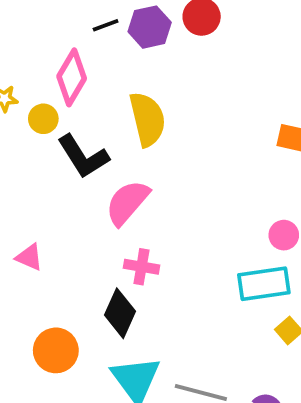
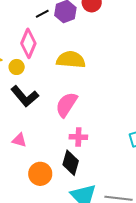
yellow semicircle: (147, 119) -> (71, 60), turned -64
black L-shape: (83, 156) -> (25, 96), moved
orange circle: (56, 350) -> (40, 174), moved

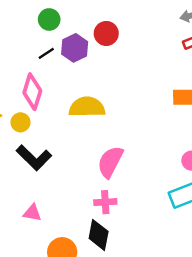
pink semicircle: (66, 105) -> (110, 162), moved

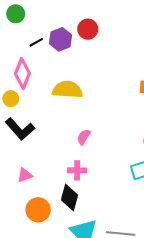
green circle: (49, 19) -> (16, 14), moved
pink semicircle: (110, 162) -> (84, 137), size x0.6
pink triangle: (32, 213) -> (25, 175), moved, turned -35

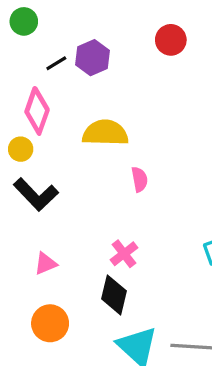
red circle: (88, 29) -> (171, 40), moved
pink semicircle: (84, 137) -> (140, 179), moved, turned 140
pink cross: (77, 170) -> (124, 254), turned -36
orange circle: (38, 210) -> (50, 323), moved

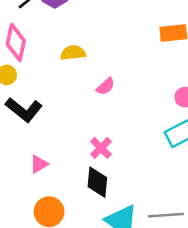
yellow semicircle: (105, 133) -> (73, 53), size x0.7
pink semicircle: (140, 179) -> (105, 86), turned 66

